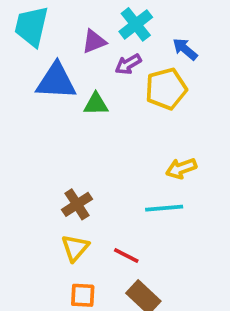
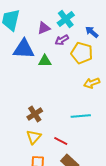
yellow pentagon: (166, 89) -> (82, 53), turned 30
yellow arrow: (181, 168) -> (92, 83), moved

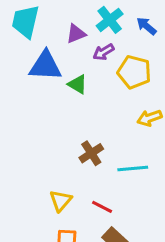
blue arrow: (92, 32) -> (146, 26), moved
green triangle: (45, 61) -> (78, 84), turned 32
brown cross: (35, 114) -> (91, 153), moved

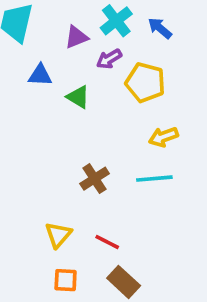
blue triangle: (45, 66) -> (40, 75), size x0.6
cyan line: (133, 169) -> (154, 179), moved

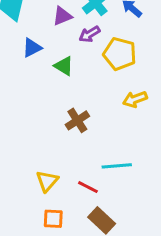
blue triangle: (40, 75) -> (32, 48), turned -30
brown cross: (95, 179) -> (77, 120), moved
cyan line: (154, 179) -> (117, 166), moved

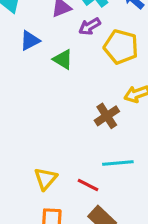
brown cross: (77, 120) -> (107, 116), moved

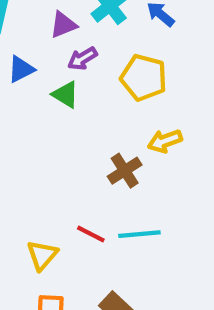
purple arrow: (90, 26) -> (82, 59), moved
red line: (88, 185) -> (91, 234), moved

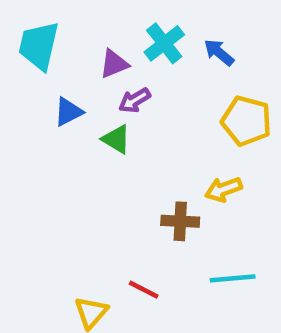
yellow pentagon: (144, 78) -> (246, 121), moved
brown cross: (125, 171) -> (180, 221), turned 36
cyan line: (139, 234) -> (233, 278), moved

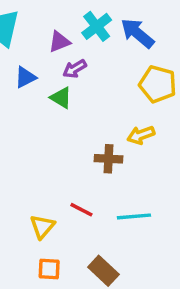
blue arrow: (219, 52) -> (137, 33), size x1.5
cyan line: (233, 278) -> (134, 216), moved

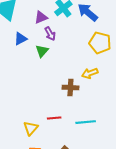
purple arrow: (75, 69) -> (50, 34), turned -88
green triangle: (61, 98) -> (42, 51), turned 40
red line: (81, 210) -> (54, 118), turned -32

